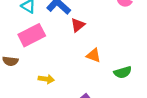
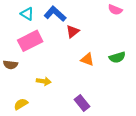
green semicircle: (123, 72) -> (117, 57), moved

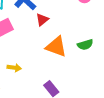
orange triangle: (87, 59) -> (56, 47), size x1.6

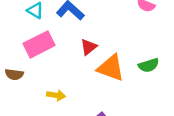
red triangle: (42, 20) -> (89, 47), moved

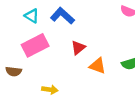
orange triangle: (111, 68) -> (98, 66), size x0.7

